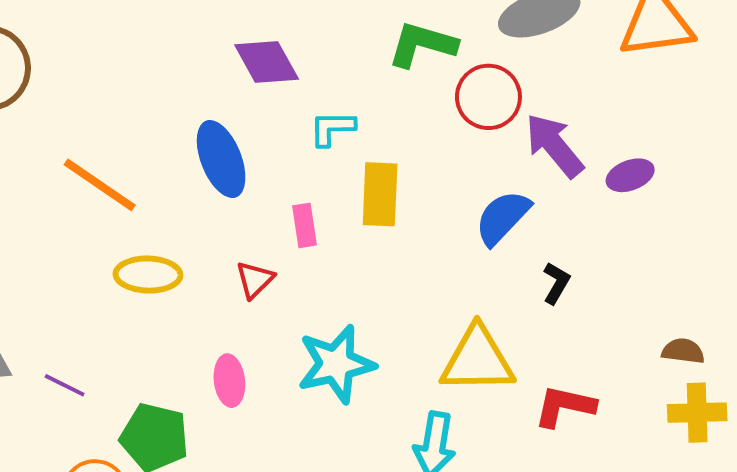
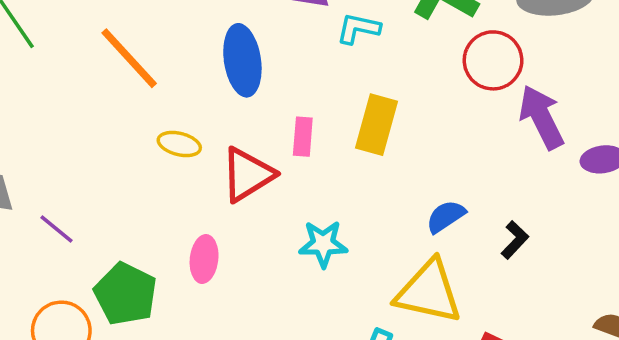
cyan L-shape: (332, 128) -> (358, 28), moved
blue semicircle: (502, 218) -> (446, 216), moved, size x0.7
yellow ellipse: (148, 275) -> (179, 144), moved, size x0.7
red triangle: (255, 280) -> (247, 175), size x1.6
cyan star: (336, 364) -> (323, 244), moved, size x0.7

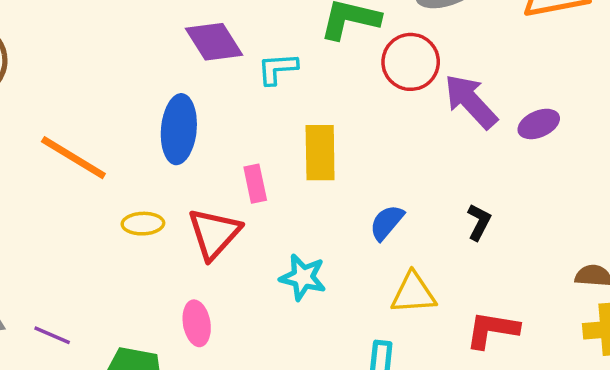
blue ellipse: (242, 60) -> (179, 129), turned 30
blue semicircle: (446, 216) -> (387, 222), moved
cyan star: (323, 244) -> (303, 277), turned 30
yellow triangle: (429, 292) -> (413, 293), size x0.7

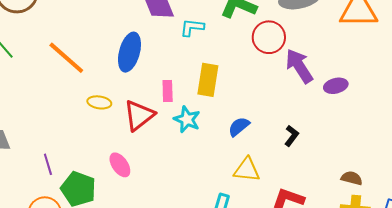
cyan star: (303, 277) -> (187, 119), moved
pink ellipse: (197, 323) -> (120, 165), turned -35
purple line: (52, 335) -> (48, 164), moved, turned 40

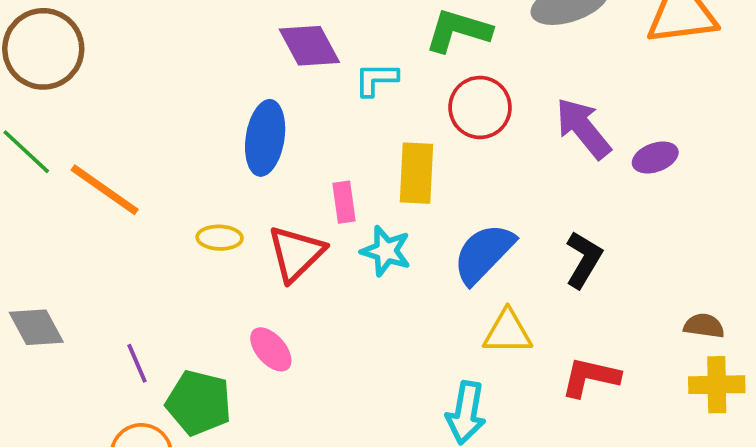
red circle: (269, 37) -> (480, 107), moved
orange line: (66, 58) -> (105, 190), moved
blue semicircle: (239, 127) -> (484, 253), size x1.6
black L-shape: (292, 136) -> (584, 260), size x1.4

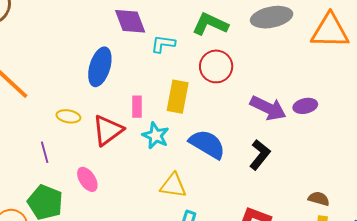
purple arrow: (583, 128) -> (268, 108), moved, turned 147
blue semicircle: (484, 253) -> (207, 144), turned 69
yellow triangle: (508, 332) -> (173, 186), moved
purple line: (137, 363) -> (45, 152), moved

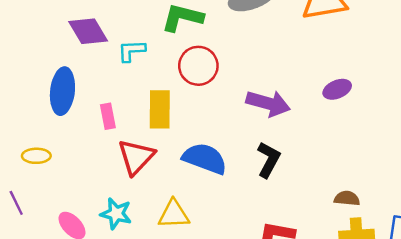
purple ellipse: (305, 106) -> (337, 89), moved
pink rectangle: (137, 107) -> (108, 116), moved
red triangle: (108, 130) -> (136, 157), moved
cyan star: (156, 136) -> (116, 214), moved

